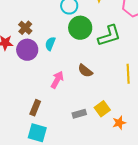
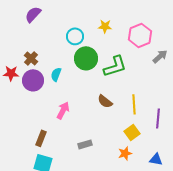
brown semicircle: (85, 71) -> (105, 101), moved
yellow square: (102, 109) -> (132, 132), moved

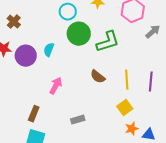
brown cross: (31, 58) -> (14, 22), moved
purple line: (158, 118) -> (151, 82), moved
orange star: (125, 153) -> (132, 129), moved

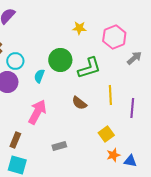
cyan circle: (68, 12) -> (15, 61), moved
cyan semicircle: (49, 50) -> (39, 76), moved
yellow line: (127, 80) -> (110, 95), moved
pink arrow: (56, 86) -> (37, 112), size x1.4

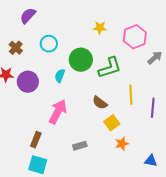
cyan circle: (15, 61) -> (49, 44), moved
yellow square: (106, 134) -> (112, 123), moved
orange star: (113, 155) -> (122, 144), moved

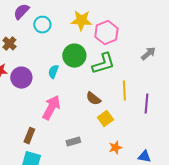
yellow star: (100, 28) -> (81, 21), moved, size x1.5
pink hexagon: (135, 37) -> (106, 33), moved
cyan circle: (49, 44) -> (42, 25), moved
orange star: (122, 144) -> (115, 148), moved

